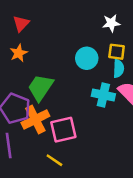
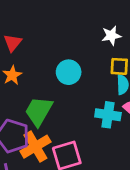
cyan circle: (87, 58) -> (69, 72), moved

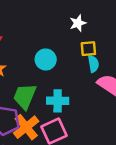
cyan cross: (108, 115) -> (58, 101), moved

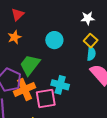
yellow square: (88, 49) -> (91, 41), turned 32
cyan cross: (58, 101) -> (60, 85), moved

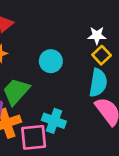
yellow square: (91, 41) -> (102, 55), moved
cyan semicircle: (91, 54) -> (98, 83), size x1.5

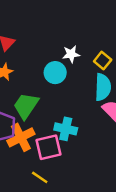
white star: (97, 36) -> (71, 54), moved

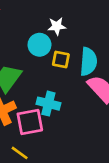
yellow square: (103, 60) -> (61, 60), moved, turned -30

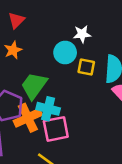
cyan cross: (48, 104) -> (48, 109), moved

